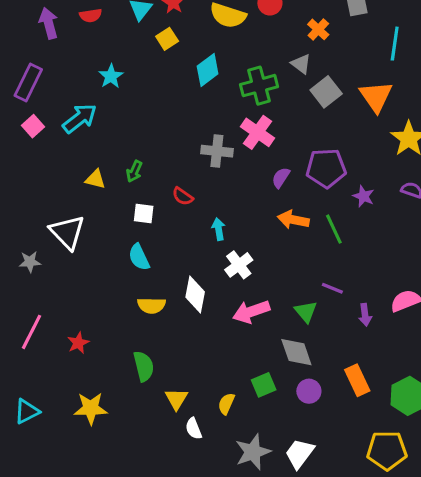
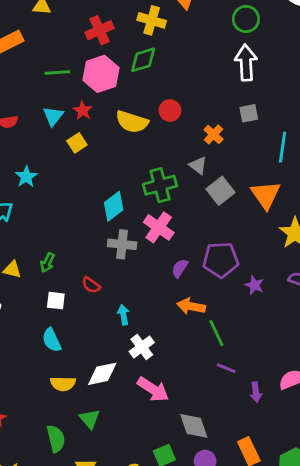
cyan diamond: (208, 70) -> (114, 206), moved
green line: (334, 229) -> (216, 333), moved
white diamond: (195, 295) -> (102, 374), turned 68
pink arrow: (251, 312) -> (153, 389), turned -128
green triangle: (306, 312) -> (90, 419), moved

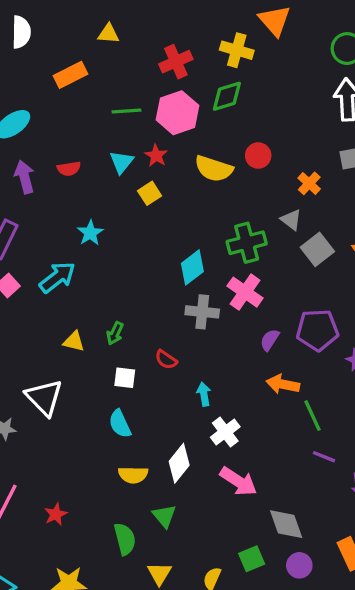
white diamond: (102, 374) -> (179, 463), turned -40

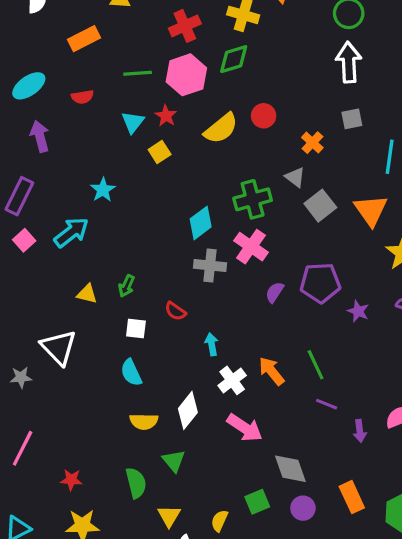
red semicircle: (69, 169) -> (82, 97), moved
yellow semicircle: (214, 169) -> (221, 128), turned -57
orange arrow: (283, 384) -> (271, 371), moved, turned 40
red star: (56, 514) -> (71, 480), moved, turned 30

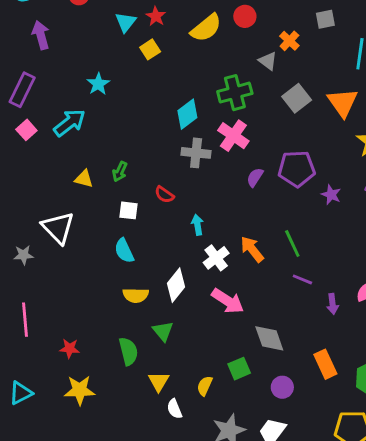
gray triangle: (295, 177) -> (268, 61), moved
pink line: (23, 448) -> (25, 320), turned -32
purple circle: (303, 508) -> (282, 387), moved

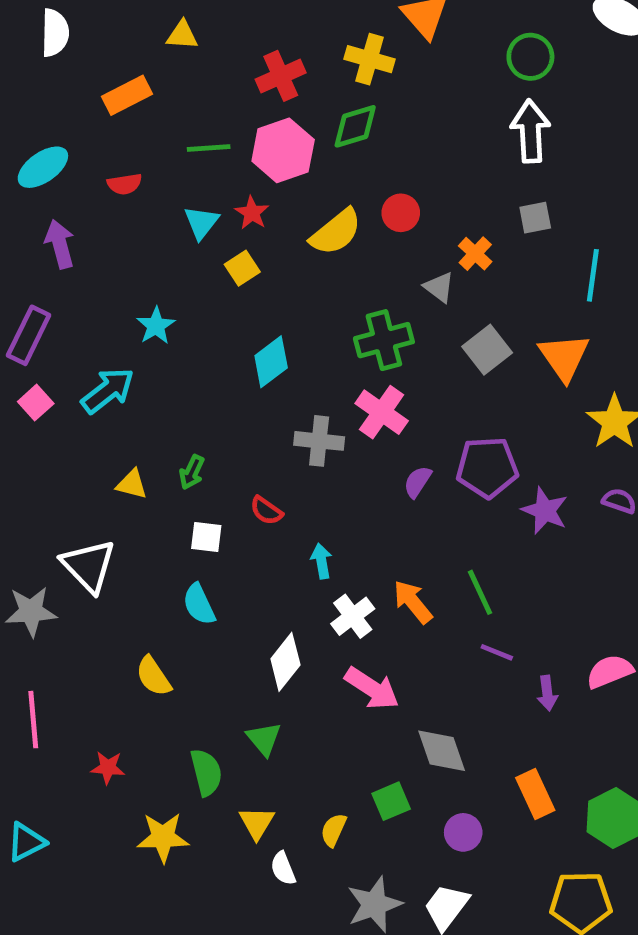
cyan diamond: (187, 114) -> (271, 362), moved
purple star: (331, 195) -> (545, 511), size x1.4
gray star: (24, 255) -> (31, 611), size x1.5
yellow semicircle: (136, 295) -> (153, 676), moved, turned 55
yellow star: (80, 390) -> (163, 837), moved

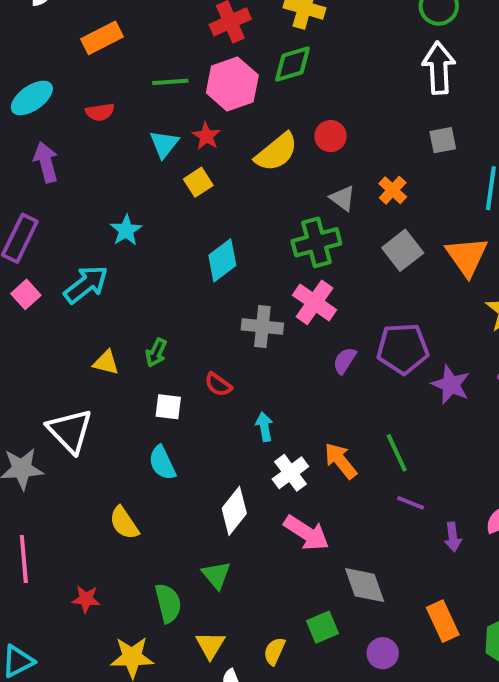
orange cross: (475, 254) -> (393, 190), moved
gray triangle: (439, 287) -> (343, 198), moved

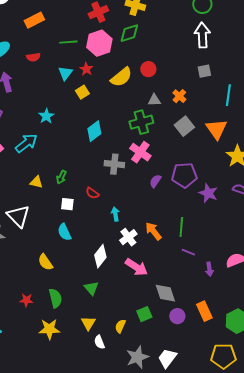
gray triangle: (343, 198) -> (154, 100), turned -40
green line: (397, 453) -> (181, 227), turned 30
green semicircle: (168, 603) -> (55, 298), moved
purple circle: (383, 653) -> (177, 316), moved

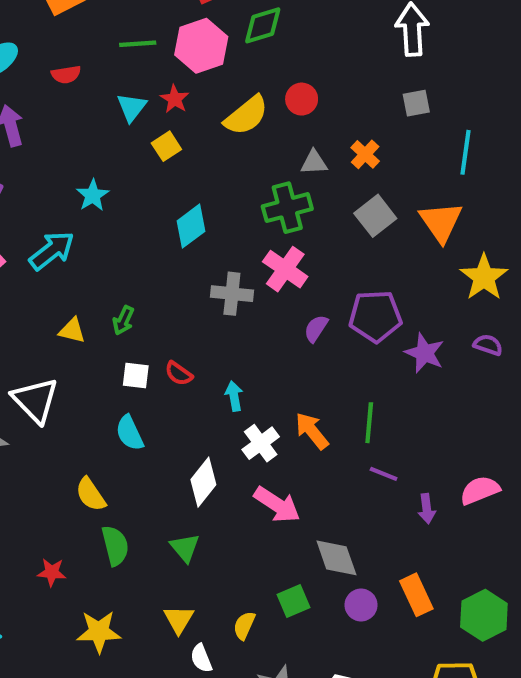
red semicircle: (92, 193) -> (179, 374), moved
green semicircle: (55, 298) -> (115, 546), moved

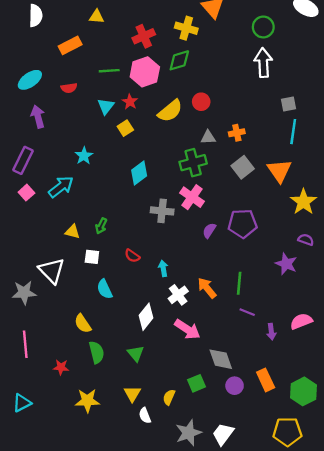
gray square: (416, 103) -> (289, 104), moved
orange cross: (365, 154) -> (237, 133), turned 35
purple star: (425, 353) -> (286, 264), moved
white square: (136, 376) -> (92, 257), moved

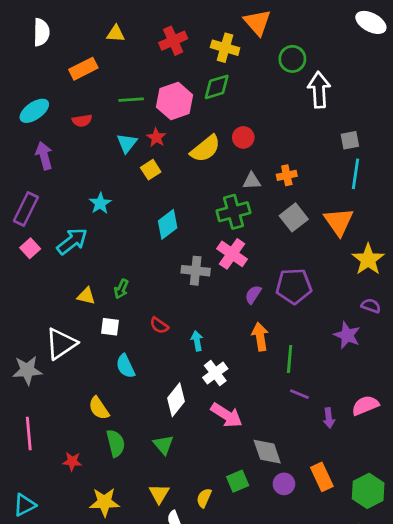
green circle: (263, 27) -> (292, 59), moved
red cross: (144, 36) -> (173, 41), moved
white triangle: (52, 271) -> (61, 344), turned 40
orange arrow: (207, 288) -> (260, 337), moved, turned 30

